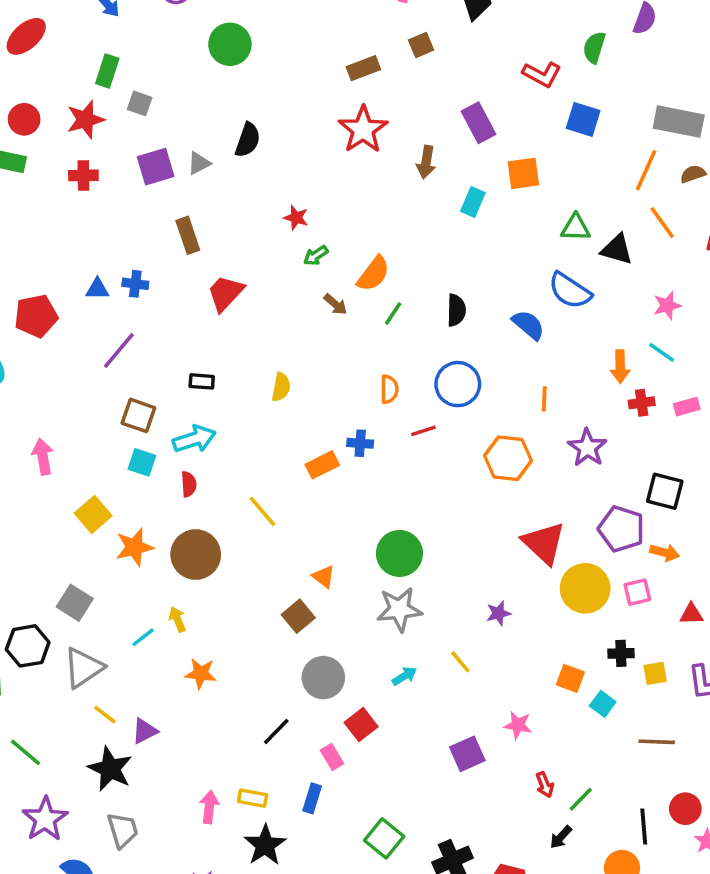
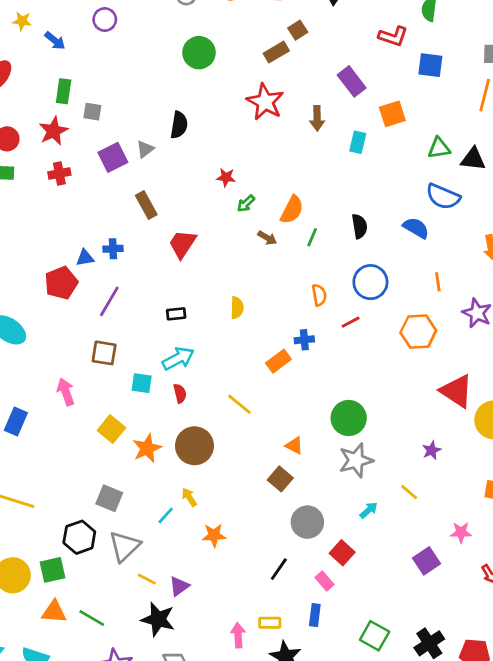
green circle: (230, 44) -> (199, 53), moved
brown rectangle: (363, 68) -> (276, 52), moved
red pentagon: (36, 316) -> (61, 283), moved
brown square: (138, 415) -> (104, 353), moved

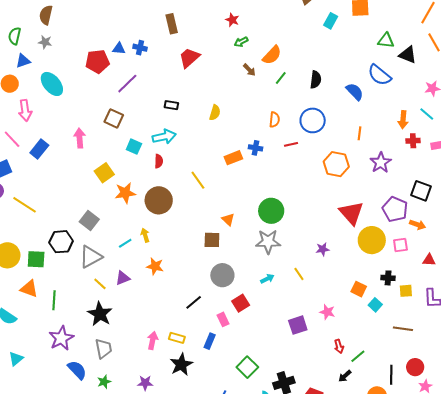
brown square: (280, 479) -> (212, 240), turned 36
purple triangle: (179, 586) -> (123, 278), moved
green line: (92, 618) -> (54, 300), turned 48

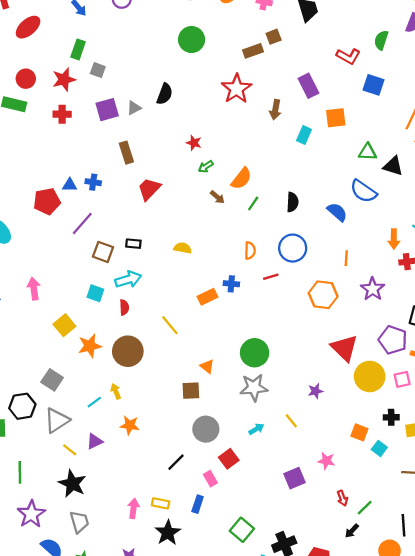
yellow semicircle: (215, 113) -> (183, 248), turned -91
brown square: (114, 118) -> (103, 252), moved

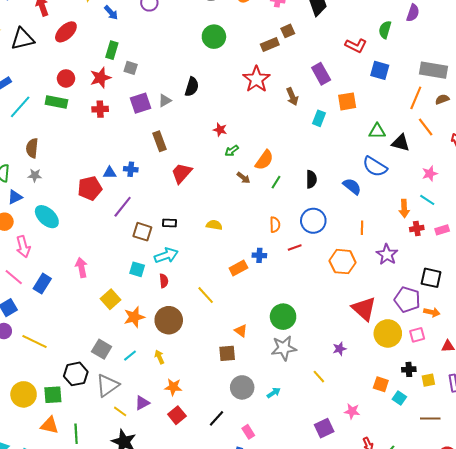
brown arrow: (275, 110) -> (292, 97), turned -30
cyan line: (94, 402) -> (130, 356), moved
cyan arrow: (256, 429) -> (274, 393), moved
red square: (229, 459) -> (177, 415), moved

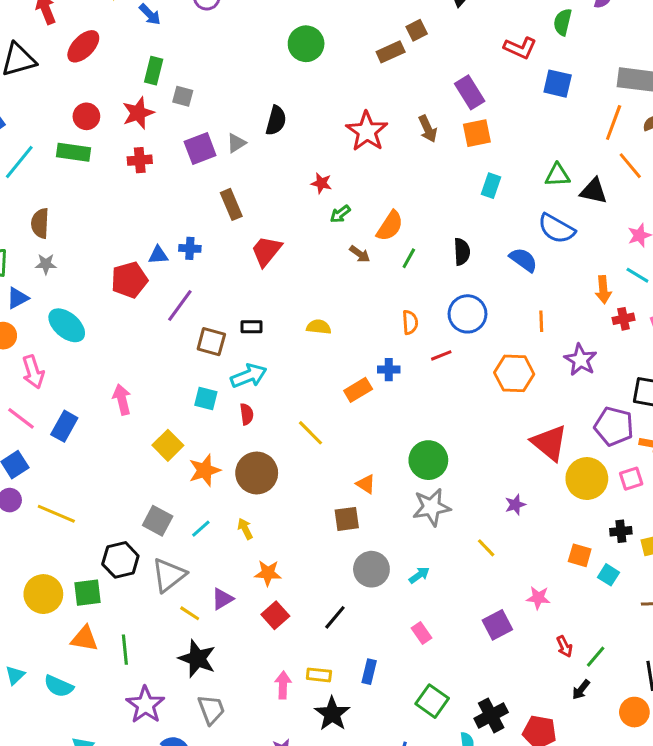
red star: (256, 79) -> (367, 131), moved
orange square: (347, 101) -> (477, 133), moved
cyan rectangle: (319, 118) -> (491, 186), moved
pink rectangle: (248, 432) -> (422, 633), moved

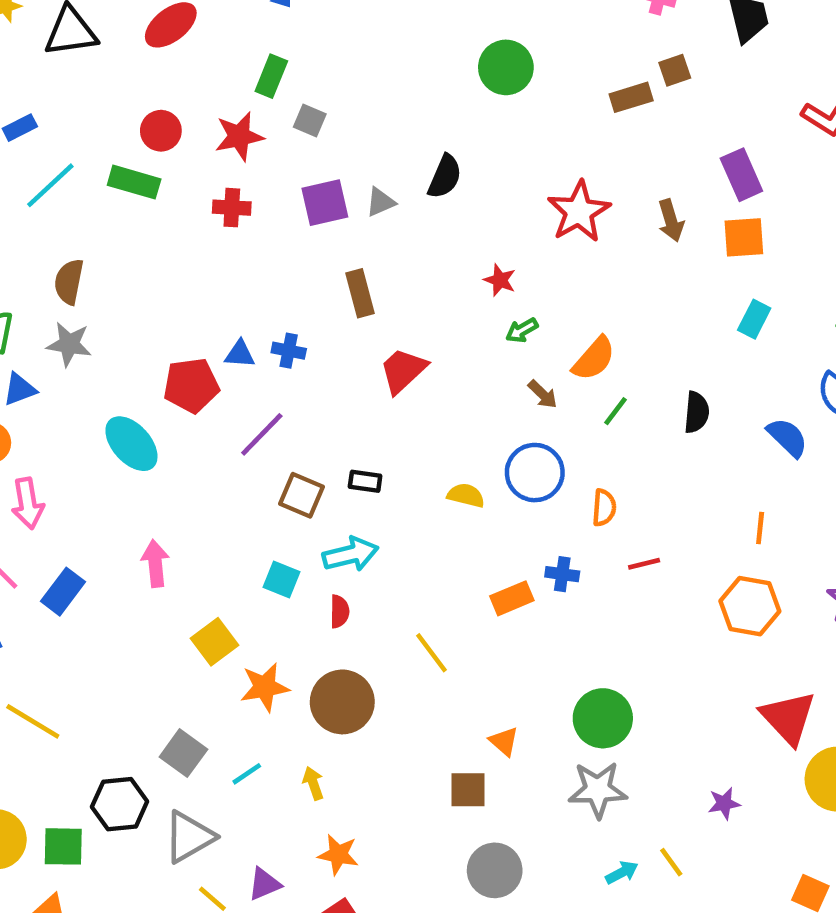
gray star: (46, 264) -> (69, 344), size x1.4
blue circle: (467, 314) -> (535, 473), moved
orange line: (541, 321) -> (760, 528), moved
cyan ellipse: (67, 325) -> (131, 444), moved
cyan arrow: (419, 575) -> (622, 873), moved

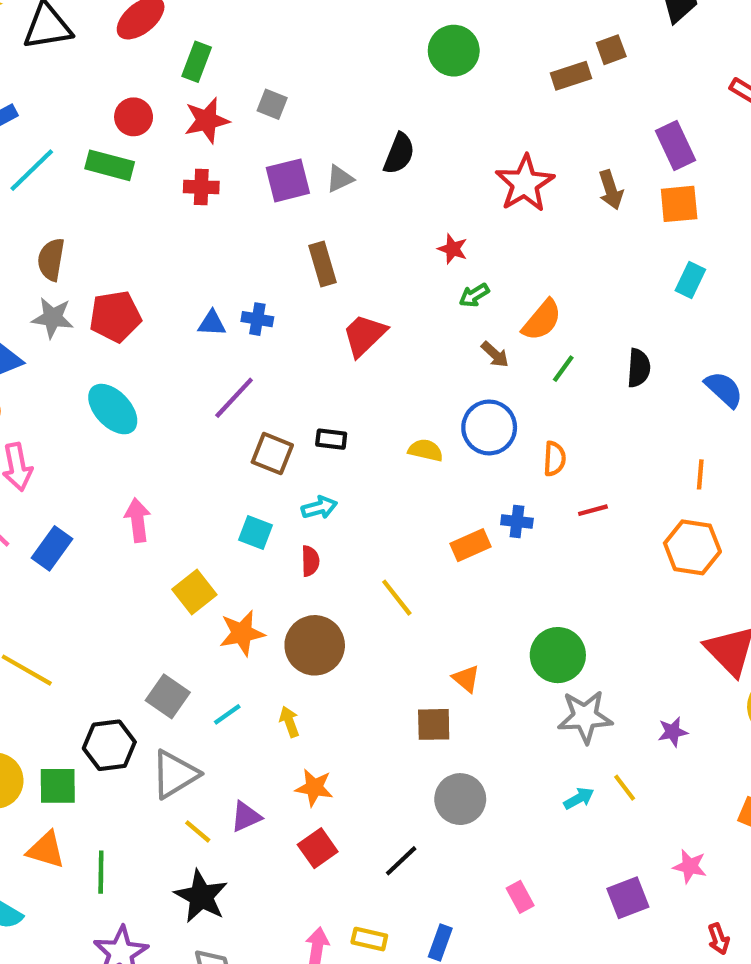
green rectangle: (271, 76) -> (197, 62), moved
red pentagon: (191, 385) -> (115, 316), moved
cyan arrow: (351, 554) -> (319, 508), size x0.7
gray star: (598, 790) -> (585, 717), moved

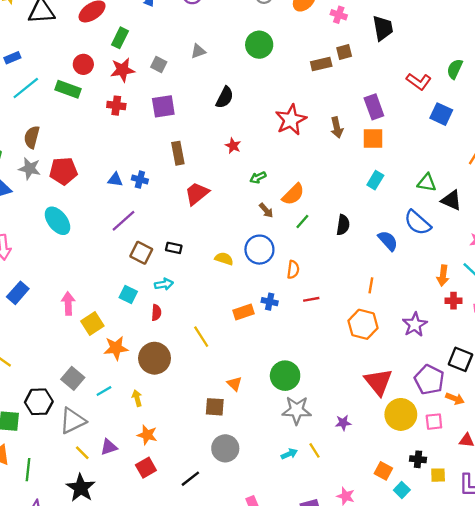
gray triangle: (340, 179) -> (198, 51), moved
red star: (453, 249) -> (233, 146), moved
pink arrow: (138, 520) -> (68, 304), moved

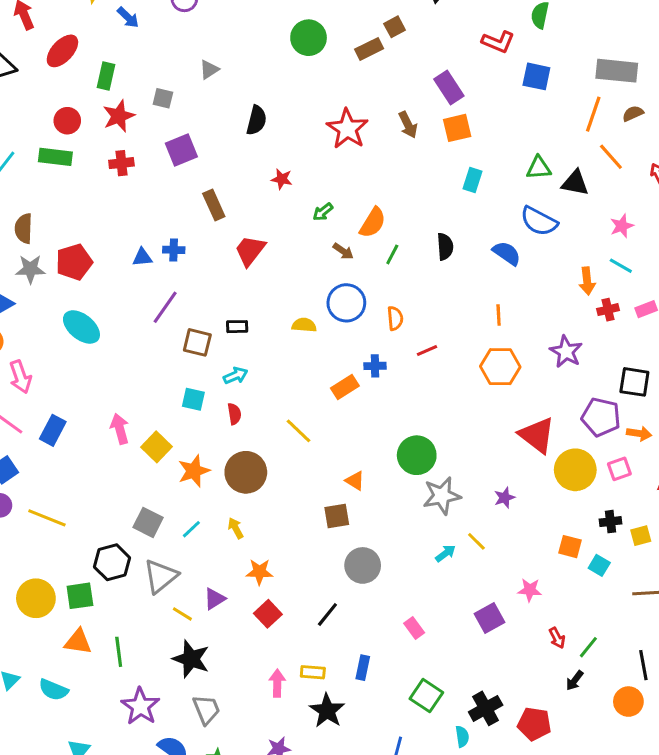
green circle: (259, 45) -> (309, 38), moved

